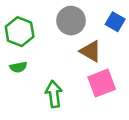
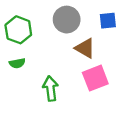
blue square: (115, 22) -> (108, 21), turned -36

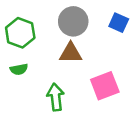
blue square: (108, 21) -> (119, 23), turned 30
brown triangle: (85, 48) -> (71, 53), moved, turned -30

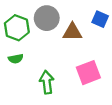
gray circle: (73, 21) -> (47, 18), moved
brown triangle: (71, 53) -> (72, 32), moved

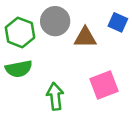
green semicircle: (16, 59) -> (19, 69), size x1.5

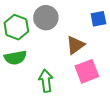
blue square: (118, 22) -> (98, 19), turned -35
brown triangle: (85, 37) -> (75, 45), moved, turned -36

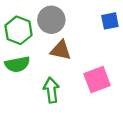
brown triangle: (75, 45) -> (61, 50), moved, turned 48

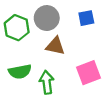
blue square: (110, 21) -> (86, 18), moved
green semicircle: (17, 64) -> (20, 72), moved

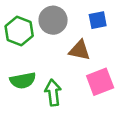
brown triangle: (55, 46) -> (80, 50), moved

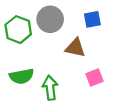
pink square: (100, 82) -> (95, 77), size x0.7

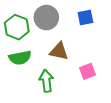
brown triangle: (75, 48) -> (59, 51), moved
green semicircle: (22, 76) -> (20, 58), moved

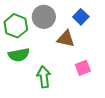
blue square: (85, 18) -> (81, 17), turned -35
brown triangle: (59, 51) -> (66, 39), moved

